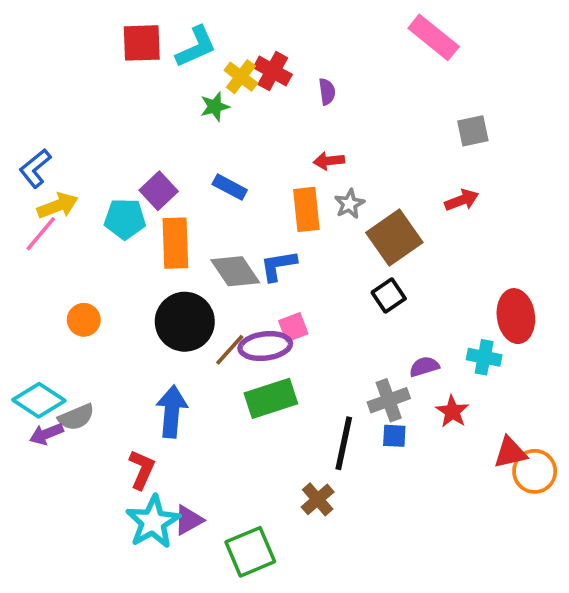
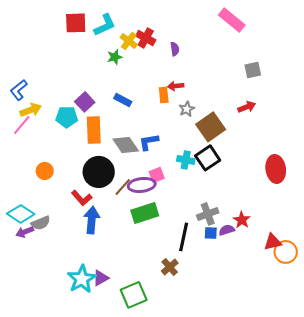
orange rectangle: (306, 209) -> (164, 95), moved, size x0.7
black square: (389, 296) -> (208, 158), size x1.4
cyan cross: (484, 357) -> (186, 160), moved
purple semicircle: (424, 367) -> (227, 230), moved
red L-shape: (142, 469) -> (82, 198), moved, turned 115

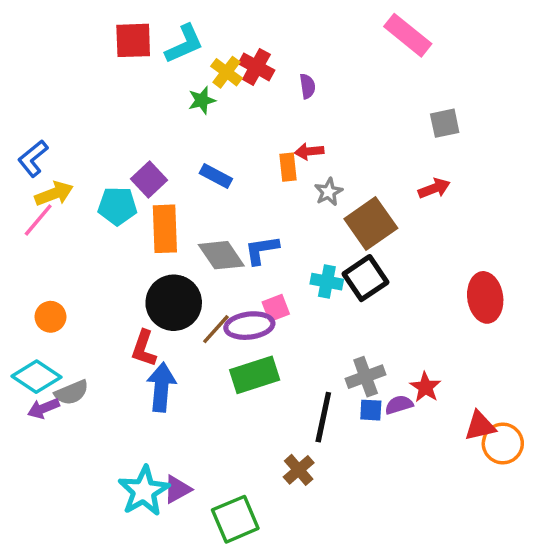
orange circle: (45, 171) -> (51, 317), moved
red L-shape: (82, 198) -> (144, 348), turned 60

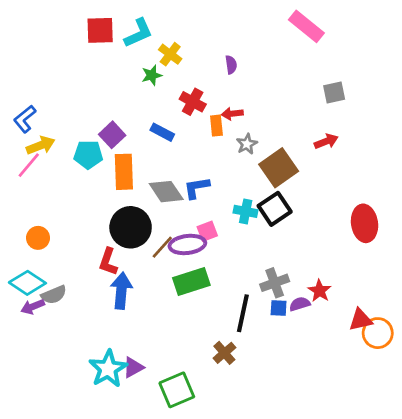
red cross: (256, 67) -> (193, 102), moved

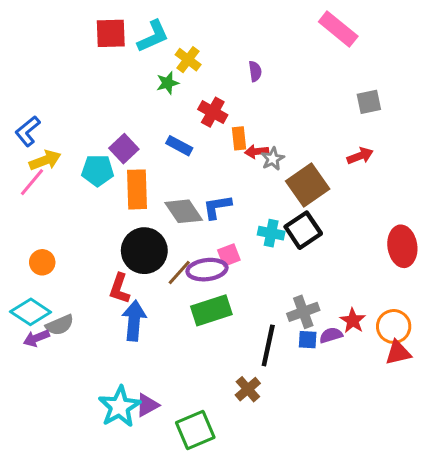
red arrow: (232, 114) -> (257, 151), moved
orange circle: (378, 333) -> (394, 326), moved

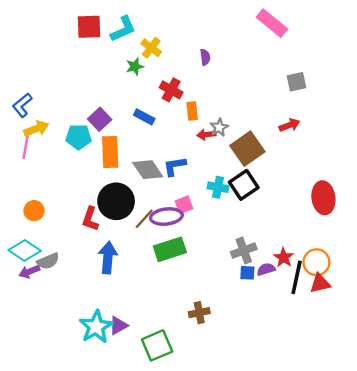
red arrow: (257, 151) -> (206, 134), moved
pink line: (32, 182) -> (26, 146), turned -30
red L-shape: (119, 289) -> (90, 219), moved
black line: (268, 345) -> (297, 277), moved
brown cross: (248, 389) -> (199, 313), turned 30

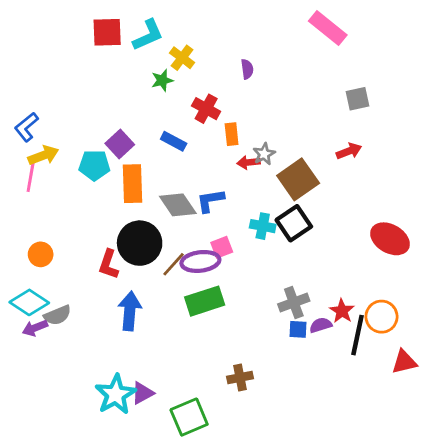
red ellipse: (323, 198) -> (390, 239), turned -52
red triangle: (320, 283) -> (404, 362), moved

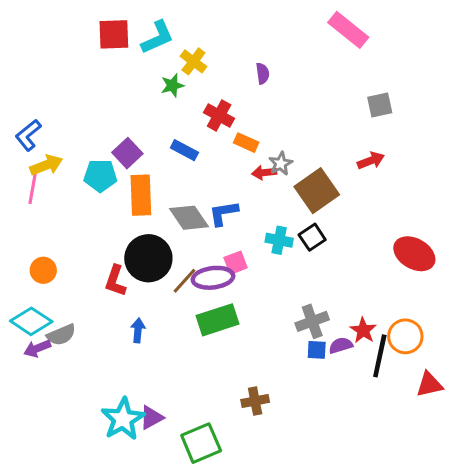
orange rectangle: (232, 134) -> (246, 143), turned -60
black square: (294, 223) -> (312, 237), size x0.7
blue arrow: (130, 311) -> (138, 330), size x0.6

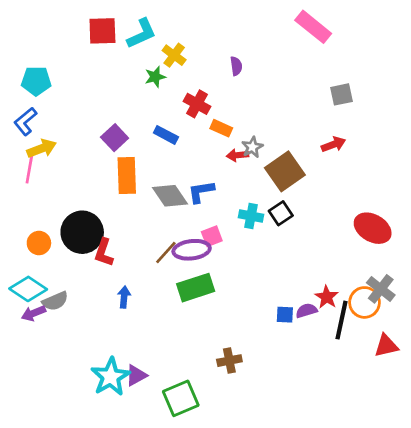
cyan pentagon: (100, 176) -> (36, 81), moved
black circle: (148, 258) -> (82, 232), moved
gray cross: (312, 321) -> (381, 289), moved, turned -32

